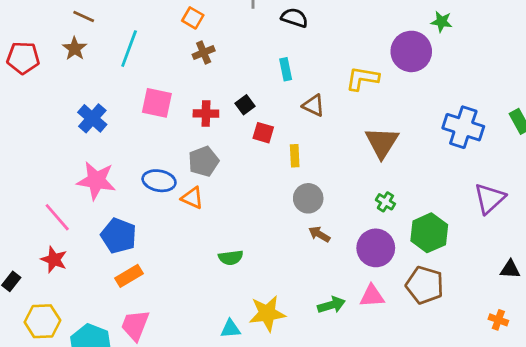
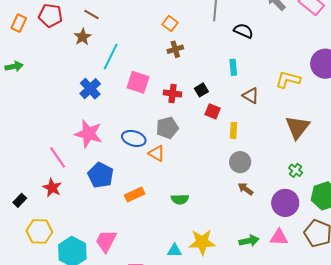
cyan line: (129, 49) -> (111, 57), moved
red pentagon: (23, 58) -> (50, 16), moved
orange rectangle: (129, 276) -> (135, 195), moved

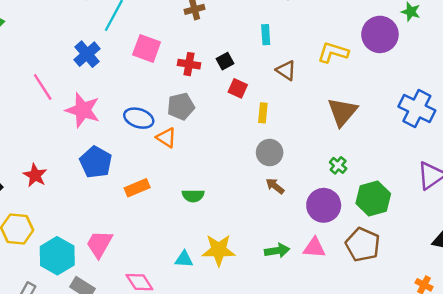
pink line: (58, 157) -> (43, 87), moved

